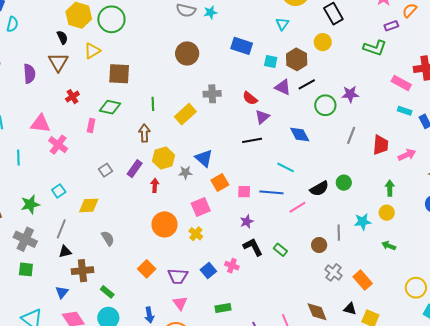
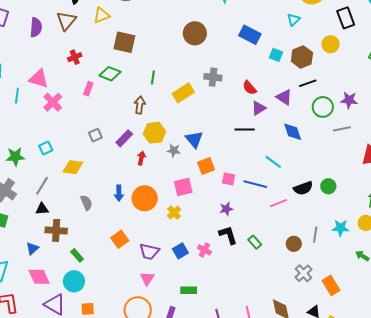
purple triangle: (283, 87) -> (284, 97), moved
gray line: (351, 135) -> (342, 129), moved, turned 48
cyan line: (18, 157) -> (17, 96), moved
blue arrow: (149, 315) -> (119, 193), moved

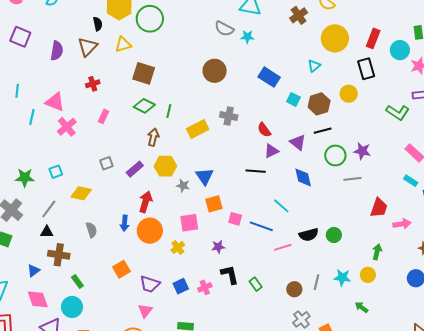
green diamond: (110, 74) -> (144, 106), moved
red arrow: (141, 158) -> (146, 202), moved, size x1.5
purple star: (226, 209) -> (218, 247), moved
pink cross: (204, 250) -> (205, 287), turned 32

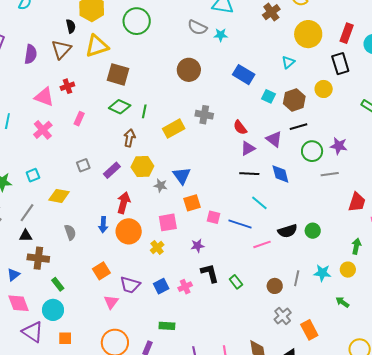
green circle: (150, 19) -> (137, 21), moved
yellow triangle: (123, 44) -> (97, 46), size x1.4
pink triangle: (55, 102) -> (44, 97), moved
black line: (256, 171) -> (249, 174), moved
pink triangle: (145, 311) -> (111, 302), moved

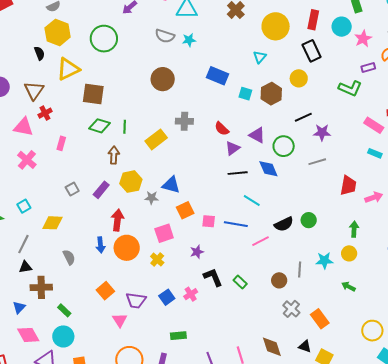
brown triangle: (61, 49) -> (34, 91), moved
black line: (299, 127) -> (303, 117), moved
green circle: (312, 151) -> (284, 146), moved
blue triangle: (182, 176) -> (171, 185), turned -30

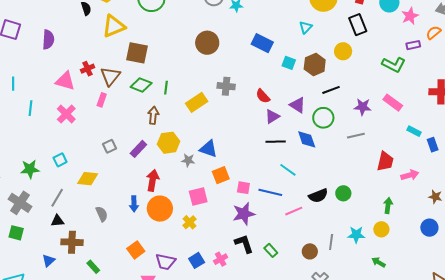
brown triangle: (34, 91) -> (110, 76), moved
black line: (303, 117) -> (331, 90), moved
pink rectangle: (374, 125) -> (393, 103), moved
purple star: (197, 252) -> (244, 214), moved, size x1.6

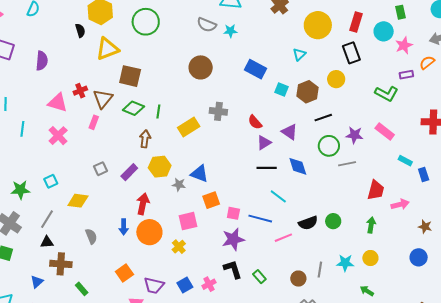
green circle: (323, 118) -> (329, 146), moved
green arrow: (388, 205) -> (371, 225), moved

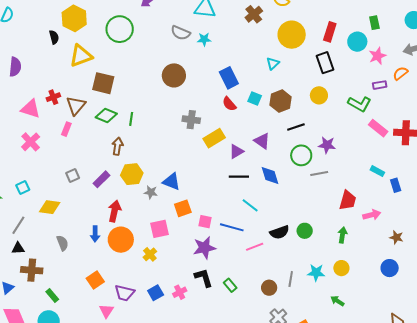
blue rectangle: (256, 69) -> (229, 78), turned 35
yellow circle: (336, 79) -> (319, 95), moved
red semicircle: (255, 122) -> (229, 104), moved
yellow rectangle: (189, 127) -> (214, 138), moved
pink rectangle: (385, 132) -> (378, 128), moved

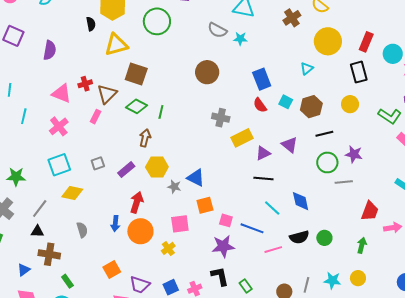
blue diamond: (270, 176) -> (301, 201), moved
cyan square: (23, 187) -> (59, 165), moved, size x1.6

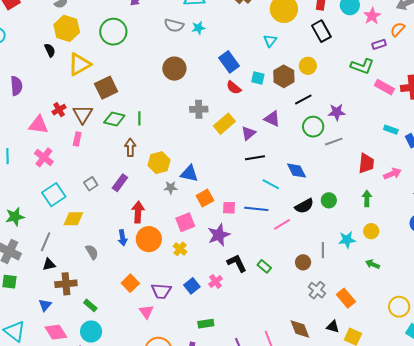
brown square: (136, 74) -> (106, 88), turned -30
yellow circle: (350, 104) -> (308, 66), moved
yellow hexagon: (157, 167) -> (159, 163), moved
purple star: (223, 246) -> (219, 235), moved

